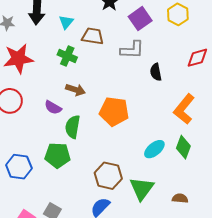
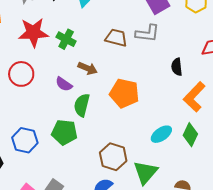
brown trapezoid: (93, 36) -> (116, 38), moved
green cross: (67, 56) -> (66, 39), moved
black semicircle: (156, 72) -> (177, 67), moved

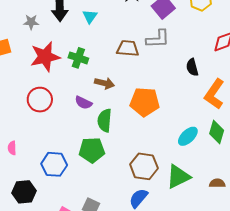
green triangle: (145, 172) -> (178, 177), turned 32

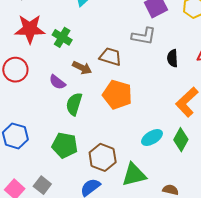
brown trapezoid: (128, 48) -> (110, 57), moved
black semicircle: (192, 67) -> (173, 58), moved
green pentagon: (92, 150) -> (65, 145), moved

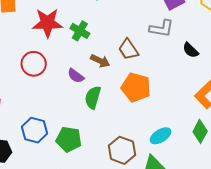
brown trapezoid: (110, 57) -> (128, 49), turned -140
black semicircle: (173, 58) -> (191, 50), turned -42
cyan ellipse: (152, 138) -> (161, 136), moved
green pentagon: (65, 145) -> (69, 139), moved

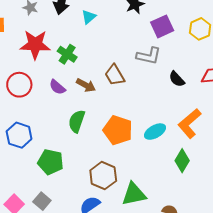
purple semicircle: (76, 76) -> (57, 87), moved
orange pentagon: (136, 87) -> (118, 130), moved
blue hexagon: (35, 130) -> (19, 135), moved
cyan ellipse: (161, 136) -> (155, 132), moved

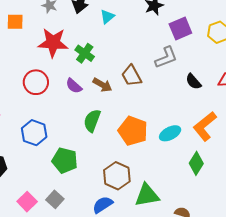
gray L-shape: (149, 56) -> (166, 57), turned -35

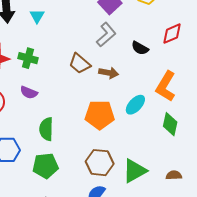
brown arrow: (102, 85) -> (109, 73), moved
green semicircle: (92, 121) -> (46, 129), moved

